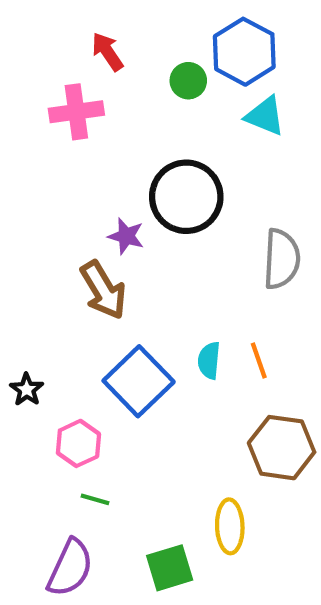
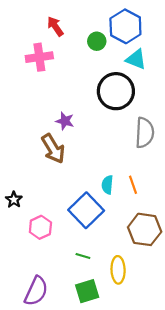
black circle: (186, 197) -> (116, 91), moved
blue square: (139, 381) -> (86, 210), moved
green line: (95, 499) -> (83, 256), moved

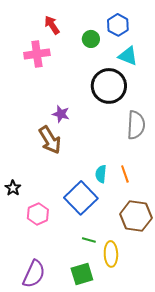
blue hexagon: (125, 26) -> (118, 25), size x0.7
green line: (83, 256) -> (89, 240), moved

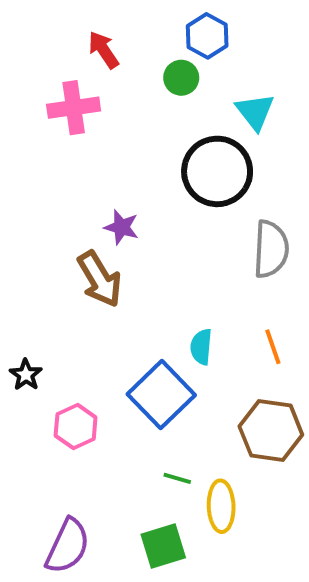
blue hexagon: (118, 25) -> (207, 36), moved
cyan triangle: (128, 56) -> (255, 112), turned 30
orange line: (125, 174) -> (273, 347), moved

